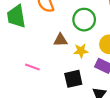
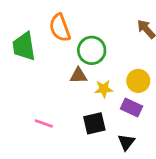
green circle: (84, 20) -> (92, 50), moved
pink line: (32, 67) -> (44, 123), moved

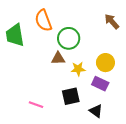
pink line: (44, 123) -> (36, 105), moved
black triangle: (126, 142) -> (96, 111), turned -32

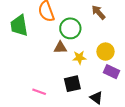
brown arrow: (112, 21) -> (98, 12), moved
purple rectangle: (100, 84) -> (112, 72), moved

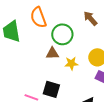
black square: (72, 84) -> (51, 89), moved, turned 30

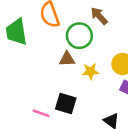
brown arrow: (90, 18) -> (99, 16), moved

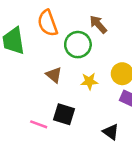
brown triangle: (67, 59) -> (54, 75), moved, turned 42

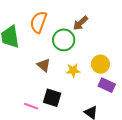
orange semicircle: (48, 23) -> (38, 22), turned 40
brown arrow: (98, 24) -> (80, 23), turned -91

